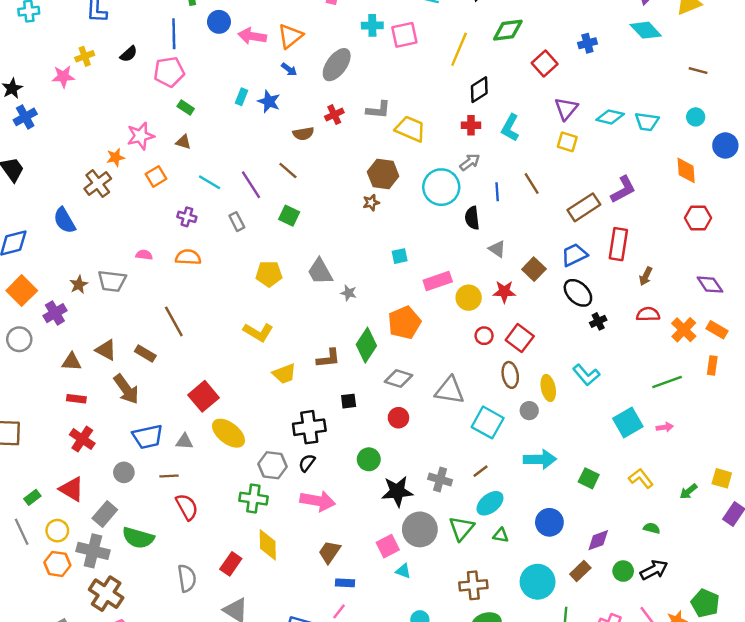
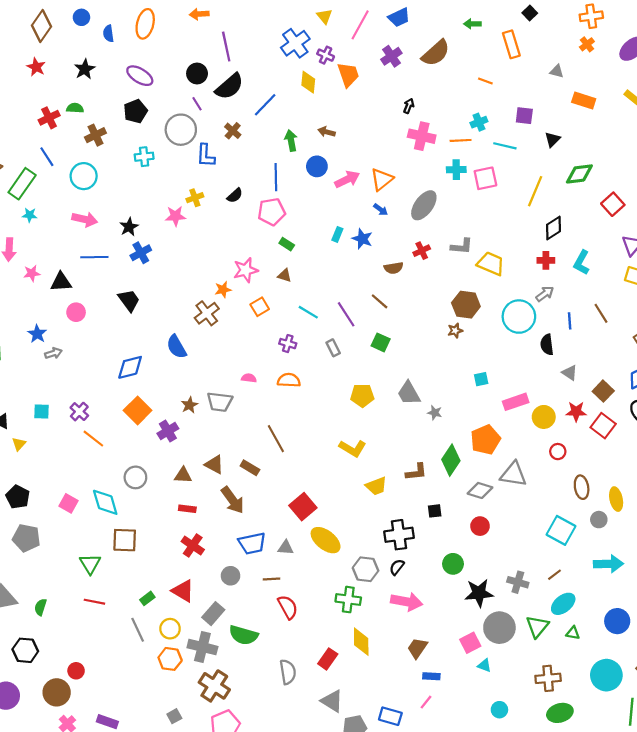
pink arrow: (252, 36) -> (347, 179), turned 145
red square: (520, 338) -> (603, 426), moved
gray circle: (19, 339) -> (135, 477), moved
gray triangle: (450, 390) -> (513, 474), moved

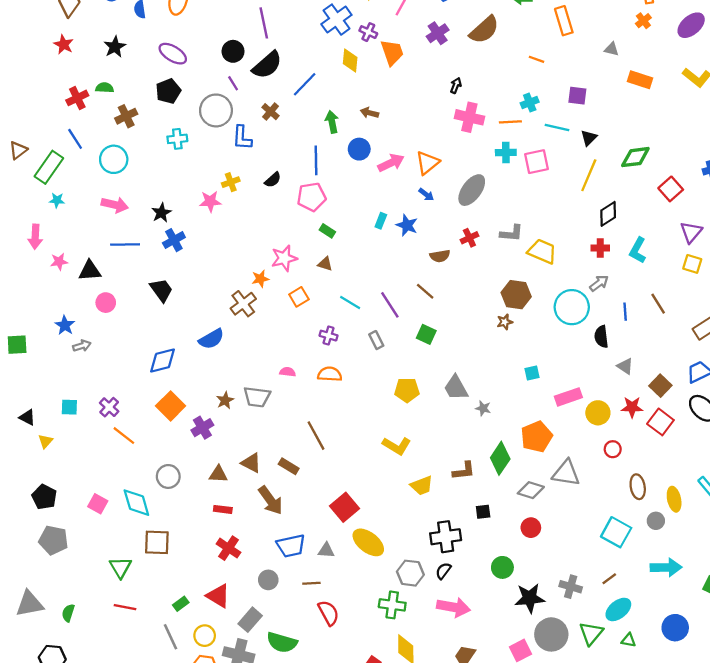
black triangle: (552, 139) -> (589, 138), moved
blue semicircle: (176, 347) -> (211, 339), turned -90

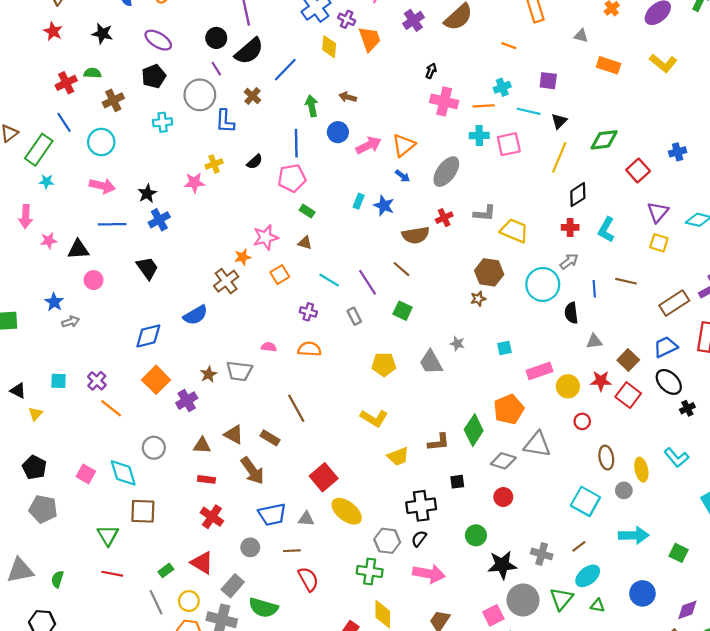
black star: (115, 47) -> (102, 34), turned -30
brown semicircle: (440, 256) -> (416, 235), size x1.4
brown line: (658, 304) -> (626, 281), turned -45
gray triangle: (625, 366) -> (594, 341), turned -42
gray star: (483, 408) -> (457, 344), moved

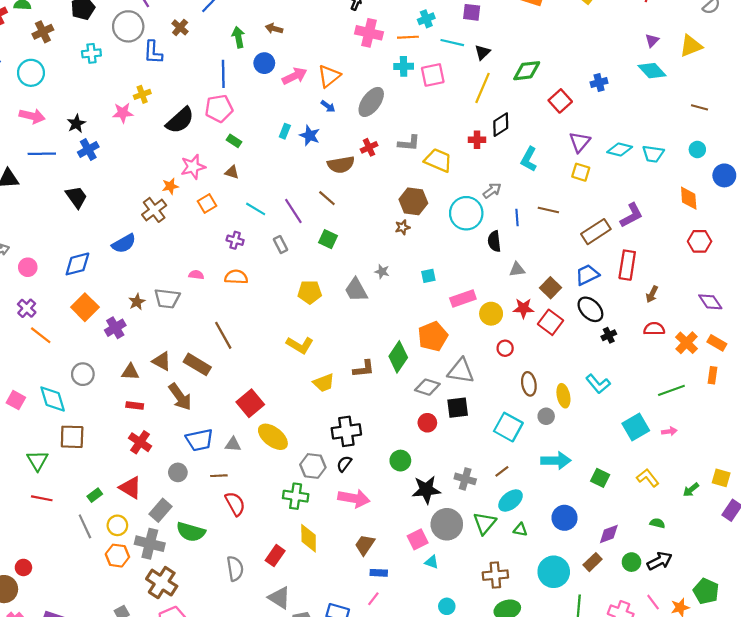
black semicircle: (255, 162) -> (180, 120), moved, size x1.8
red cross: (570, 227) -> (477, 140), moved
pink circle: (94, 280) -> (28, 267), moved
brown rectangle: (270, 438) -> (197, 364), size x1.4
black square: (457, 482) -> (458, 408), moved, size x1.5

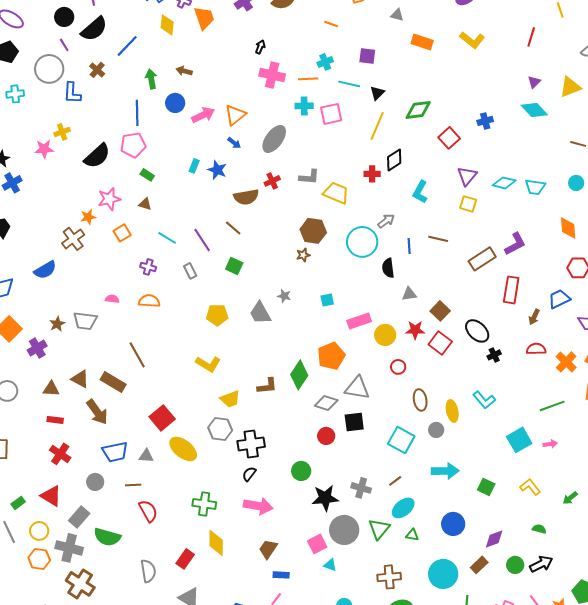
blue trapezoid: (587, 275) -> (559, 299), moved
gray hexagon: (313, 466) -> (220, 429), moved

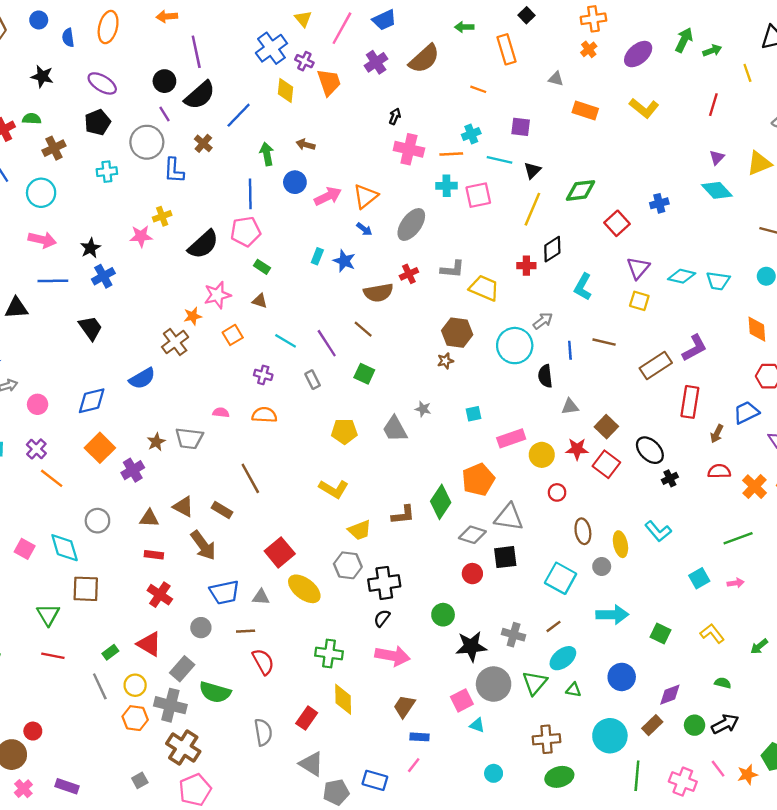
brown rectangle: (113, 382) -> (222, 510), size x0.7
cyan square: (519, 440) -> (699, 578), size x0.7

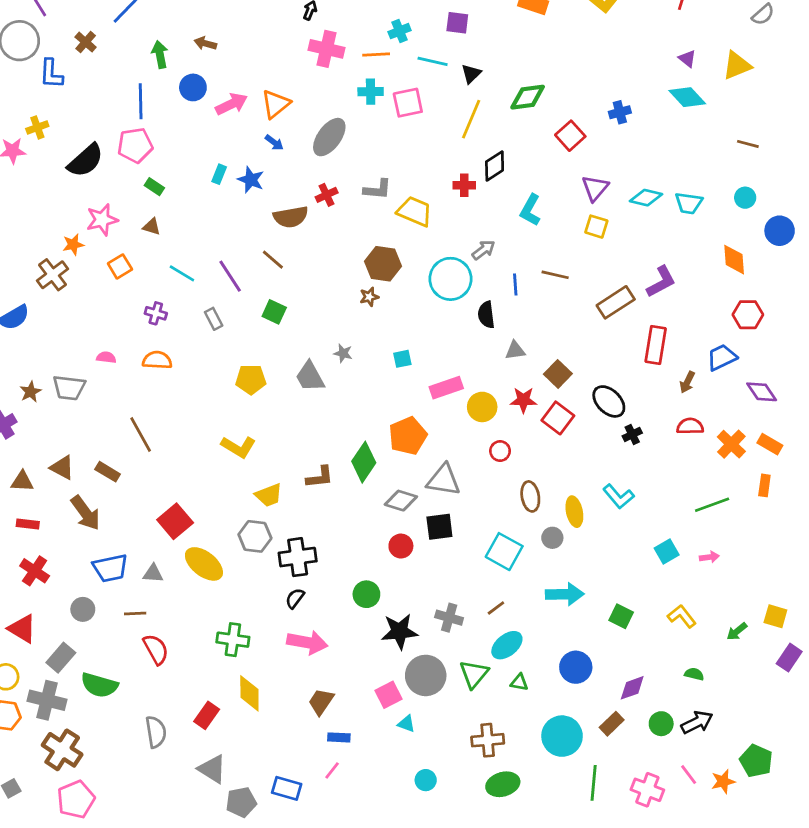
purple triangle: (717, 157) -> (687, 59), turned -35

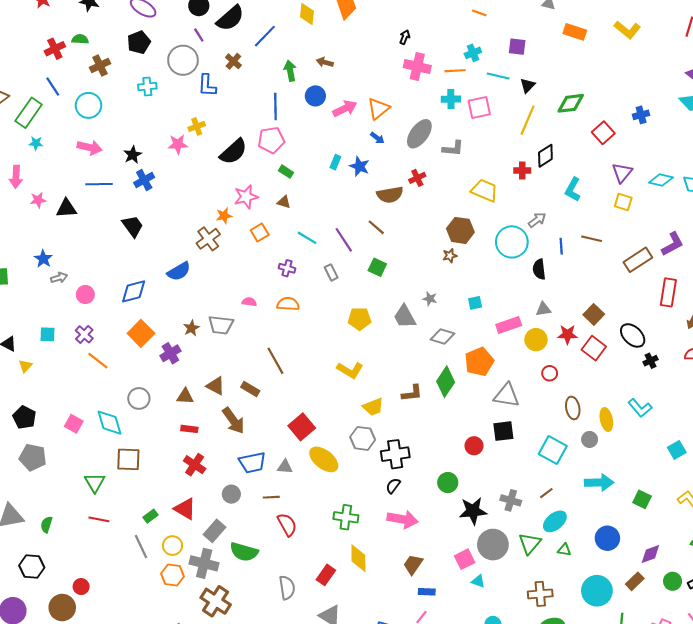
gray L-shape: (377, 189) -> (453, 148), moved
gray triangle: (515, 350) -> (543, 309), moved
gray diamond: (401, 501) -> (442, 337), moved

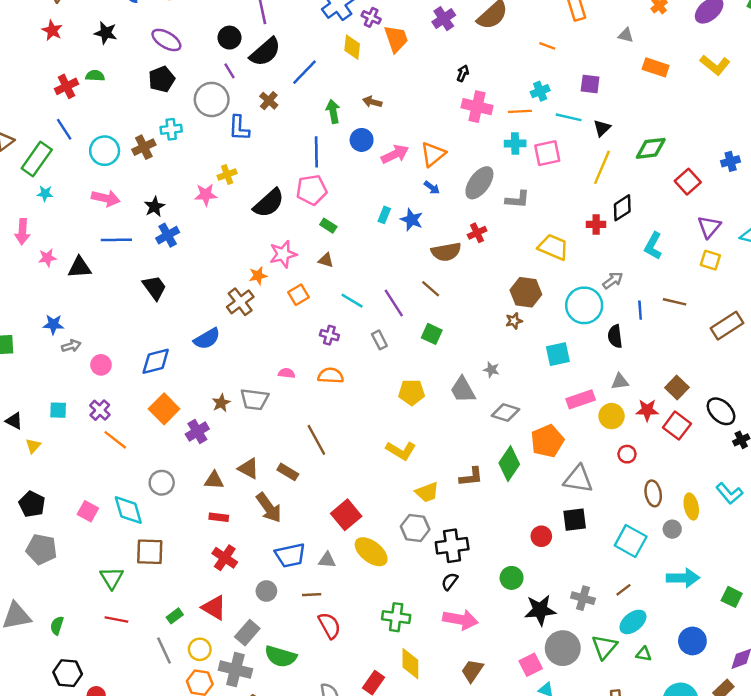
brown cross: (100, 65) -> (144, 147), moved
blue star: (43, 259) -> (53, 324), turned -30
cyan square: (475, 303) -> (558, 354), moved, size x1.5
black hexagon: (32, 567) -> (68, 673), moved

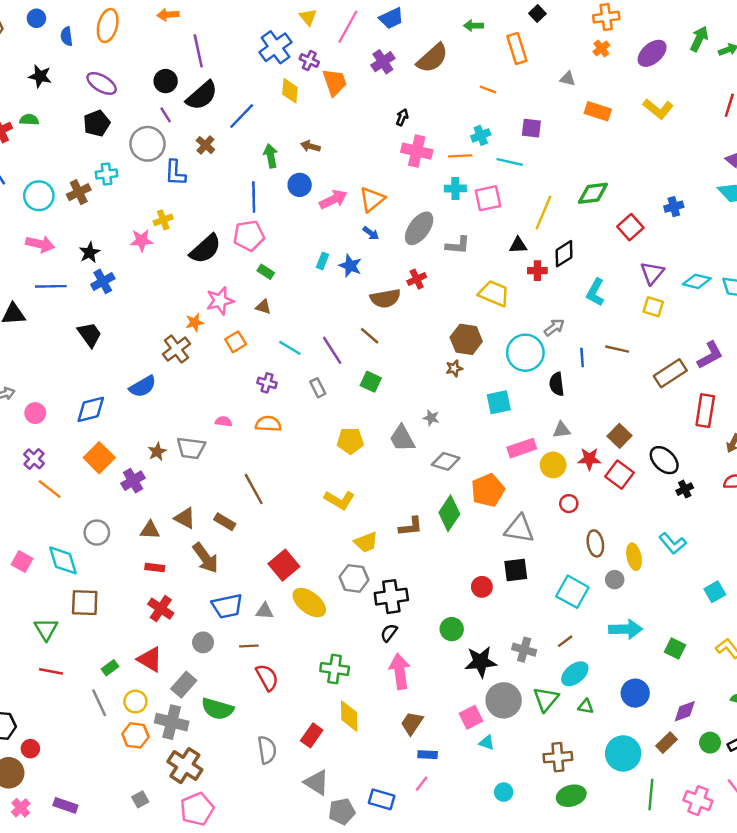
black triangle: (602, 128) -> (518, 245), moved, turned 42
pink arrow: (460, 620) -> (400, 671), turned -108

